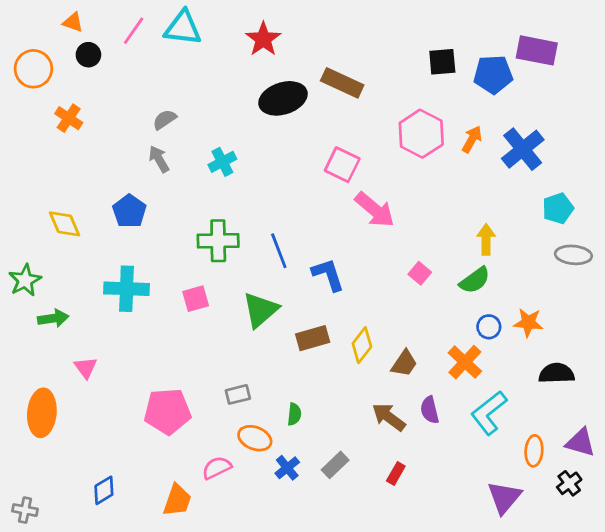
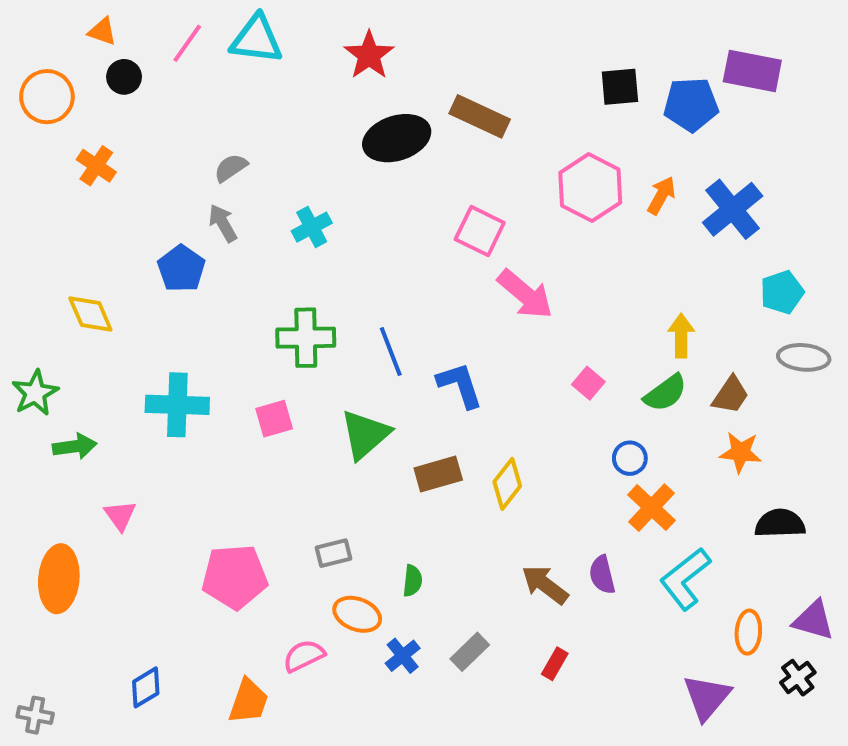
blue pentagon: (129, 211) -> (181, 269), moved
blue circle: (489, 327) -> (630, 458), moved
brown trapezoid: (404, 363) -> (731, 395), moved

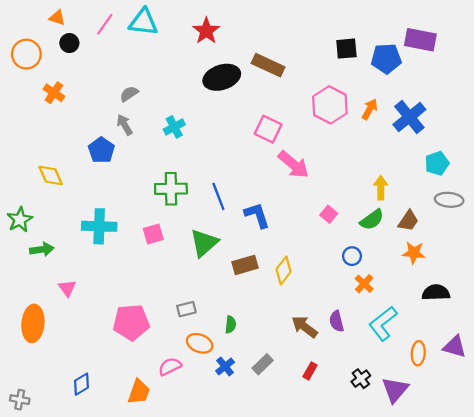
orange cross: (652, 508) -> (364, 284), size x0.7
black cross: (798, 678) -> (361, 379), moved

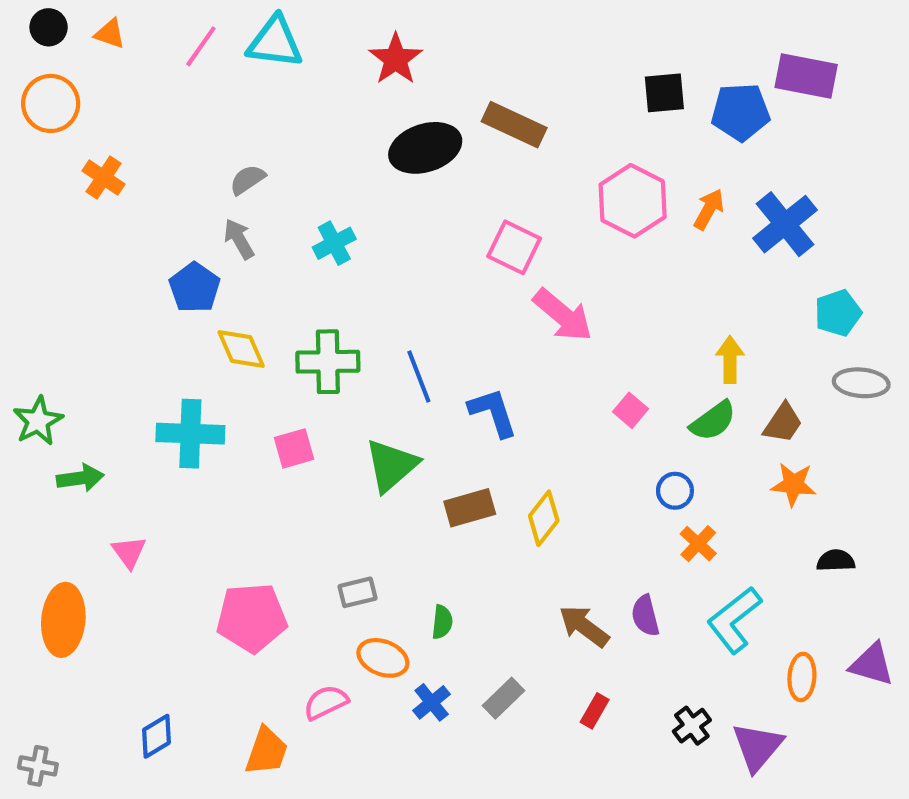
black circle: (69, 43) -> (49, 27), moved
yellow diamond: (51, 176) -> (241, 349), moved
black semicircle: (436, 293) -> (836, 561), size x0.7

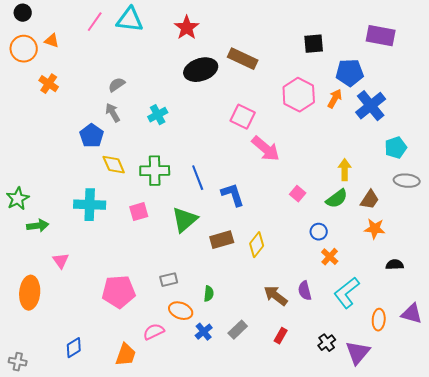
orange triangle: (110, 34) -> (52, 41), moved
blue pentagon: (741, 112) -> (350, 73), moved

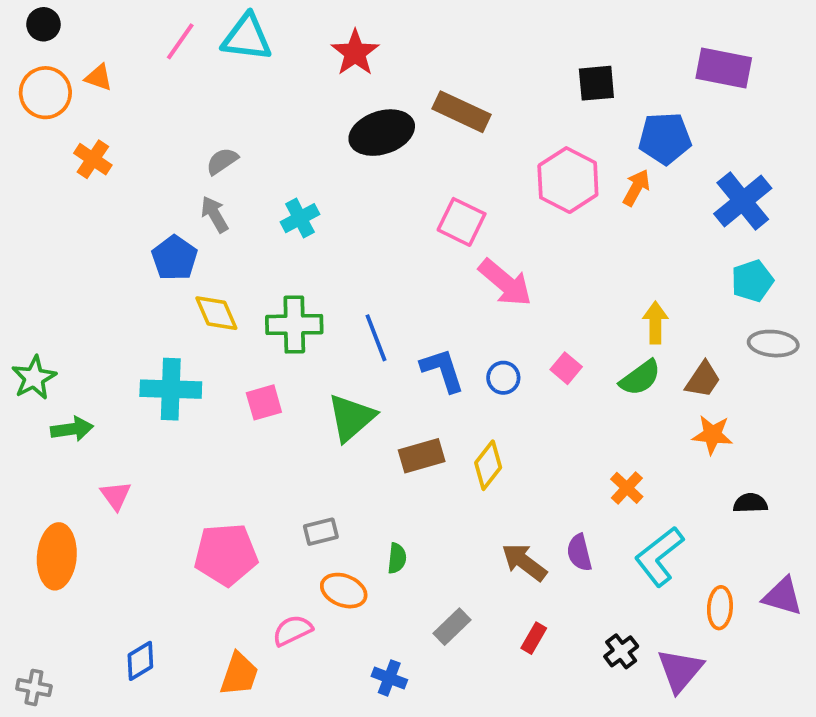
blue cross: (371, 106) -> (743, 201), moved
blue circle: (319, 232) -> (503, 378), moved
blue cross: (204, 332) -> (389, 678), moved, turned -30

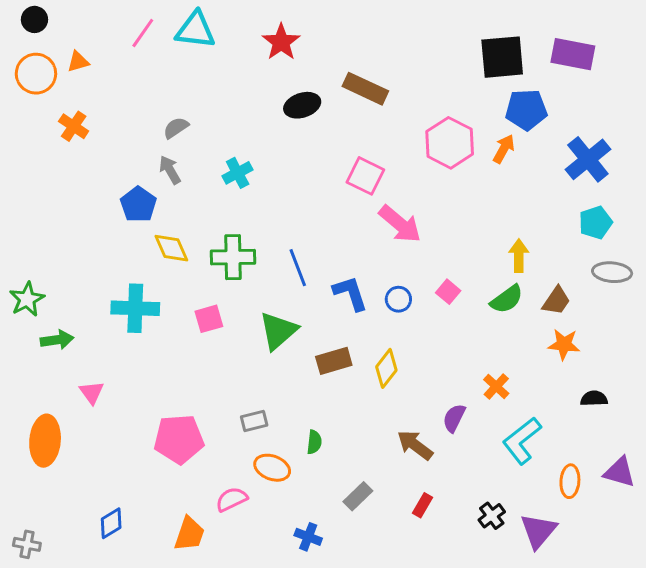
orange triangle: (99, 77) -> (78, 62), turned -35
black square: (596, 83) -> (502, 57), moved, size x1.5
black ellipse: (382, 133) -> (302, 105), size x0.7
purple semicircle: (579, 553) -> (454, 418), moved, turned 40

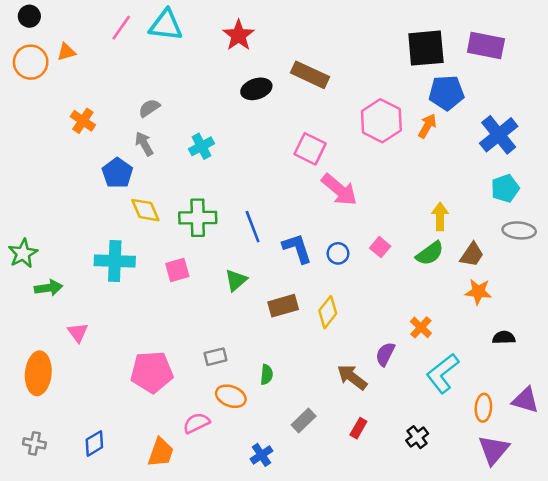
orange cross: (74, 126) -> (83, 121), moved
green triangle: (278, 331) -> (236, 280), size x0.7
purple triangle: (538, 531) -> (494, 450), moved
blue cross: (308, 537) -> (261, 455), turned 35
gray cross: (27, 544) -> (34, 443), moved

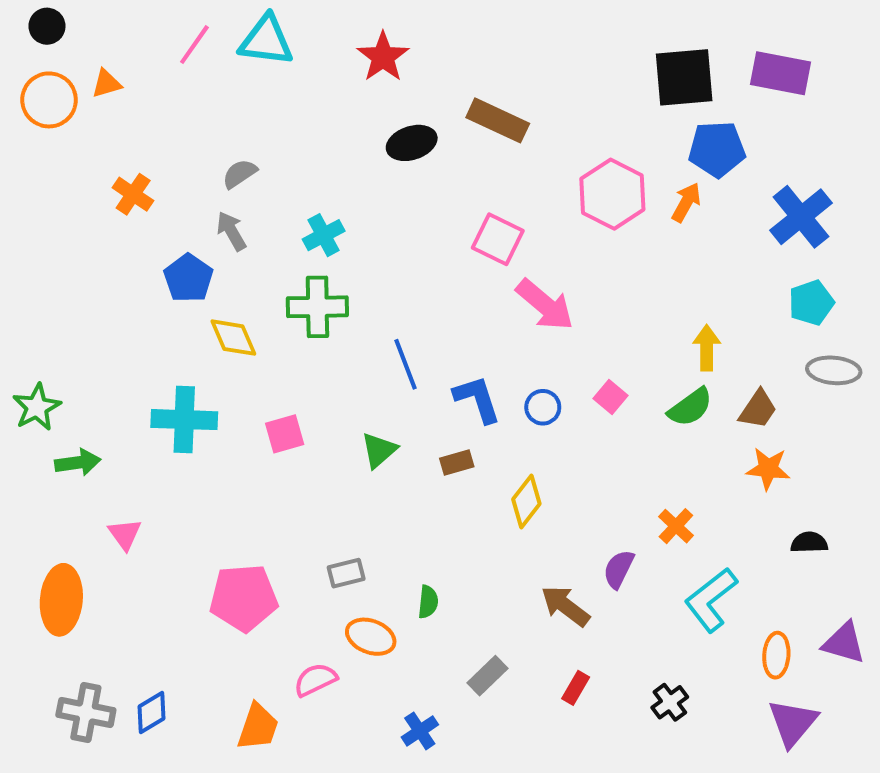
green cross: (198, 218) -> (317, 307), moved
brown rectangle: (283, 306) -> (457, 463), moved, size x0.7
gray cross: (34, 443) -> (86, 713), moved, size x1.5

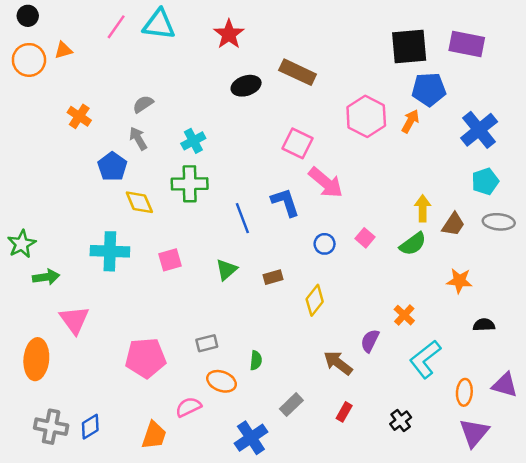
blue L-shape: (477, 399) -> (285, 202), moved
brown trapezoid: (758, 409) -> (453, 224), moved
pink triangle: (125, 534) -> (74, 320), size x1.5
blue cross: (420, 731) -> (251, 438), size x1.5

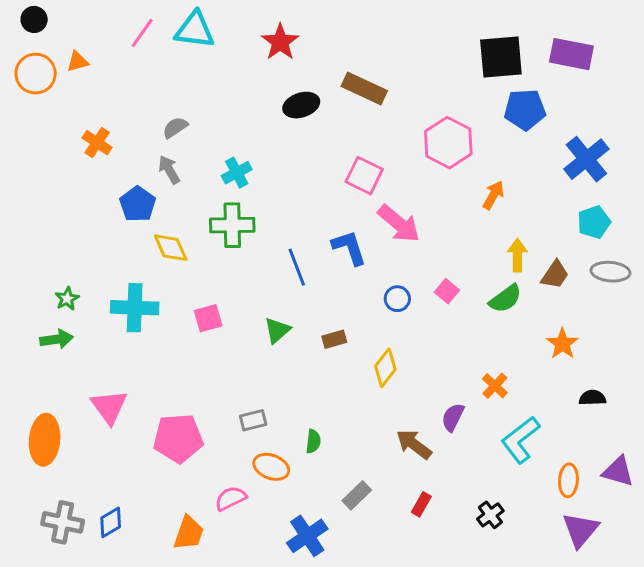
orange arrow: (410, 121) -> (493, 195), moved
green star: (22, 244) -> (67, 299), moved, size x0.7
orange star: (459, 281) -> (562, 344), turned 30
pink triangle: (74, 320) -> (109, 407), moved

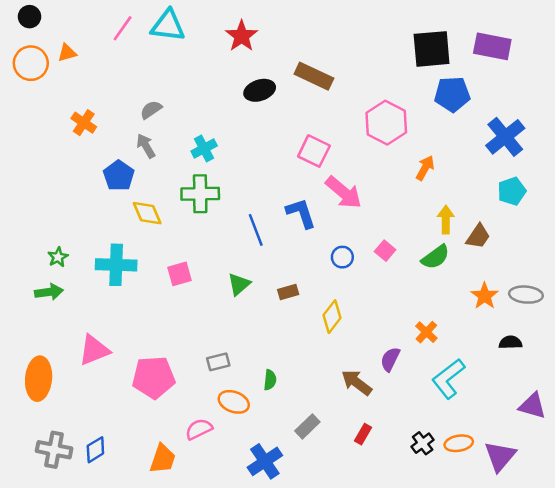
gray ellipse: (610, 272) -> (526, 295), moved
pink triangle: (109, 407) -> (94, 350), turned 44
orange ellipse: (568, 480) -> (459, 443), moved, turned 76

